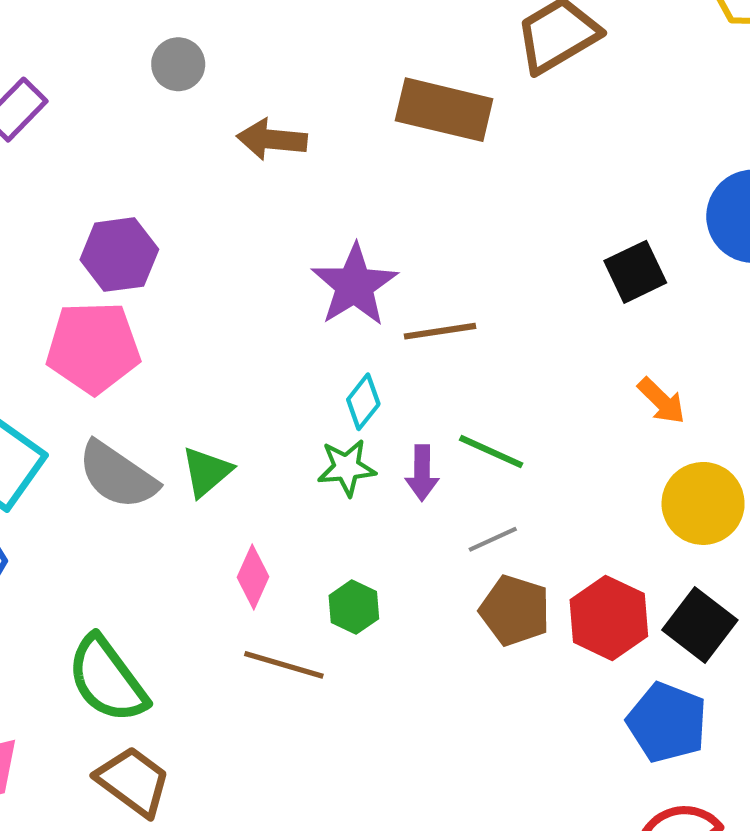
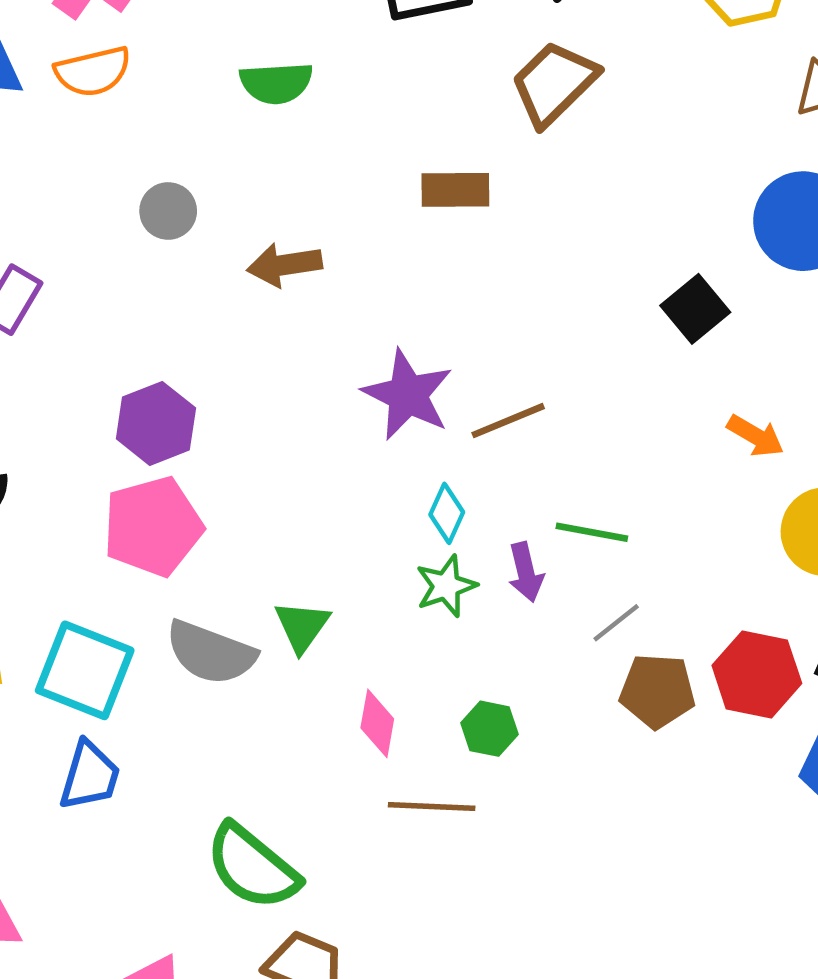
brown rectangle: (444, 110) -> (455, 190), size x0.7

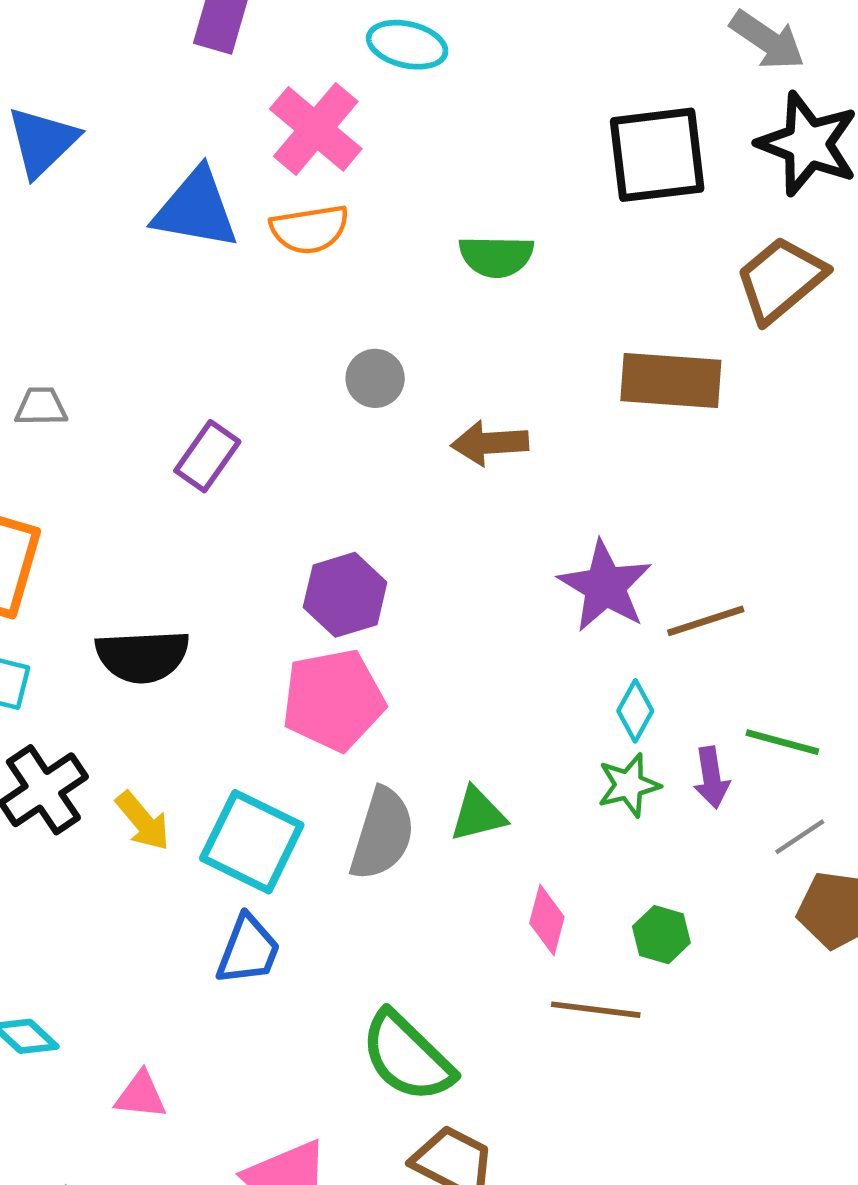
brown rectangle: (455, 190) -> (671, 380), size x1.4
green triangle: (302, 626) -> (478, 814), turned 36
gray semicircle: (211, 653) -> (382, 834), turned -98

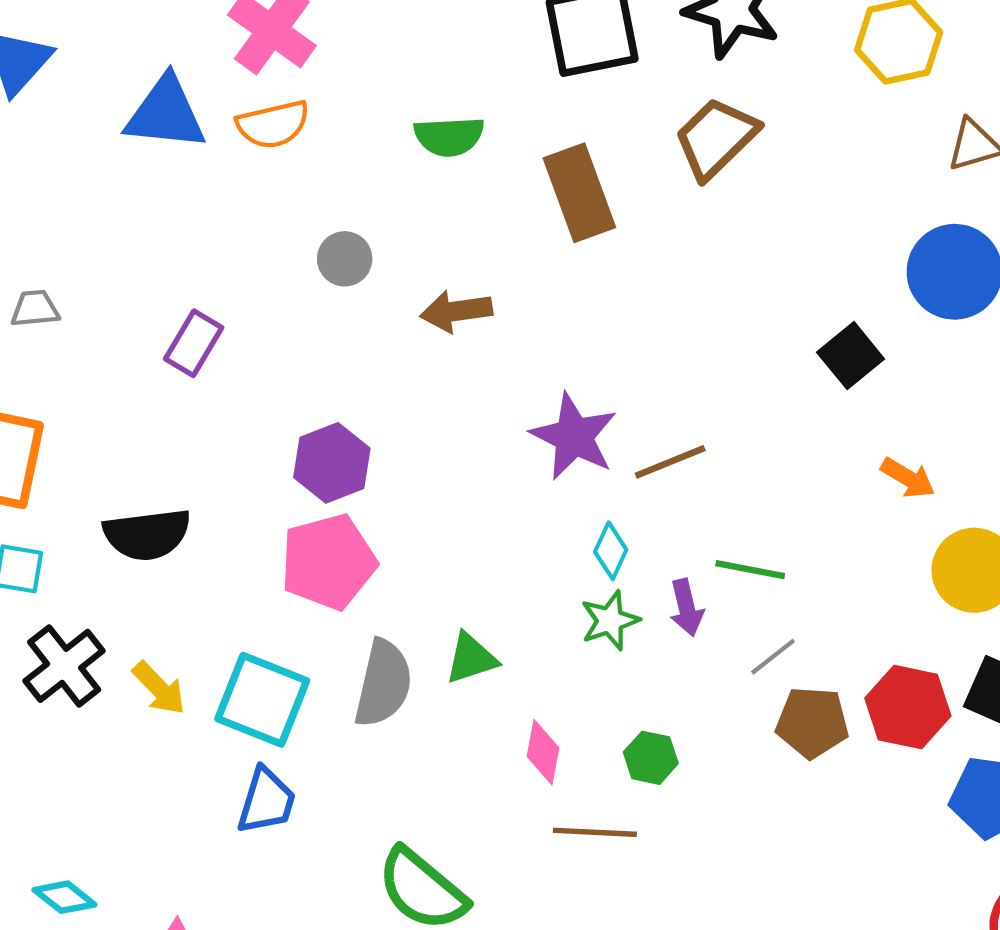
brown rectangle: (671, 380) -> (579, 193), moved, turned 70

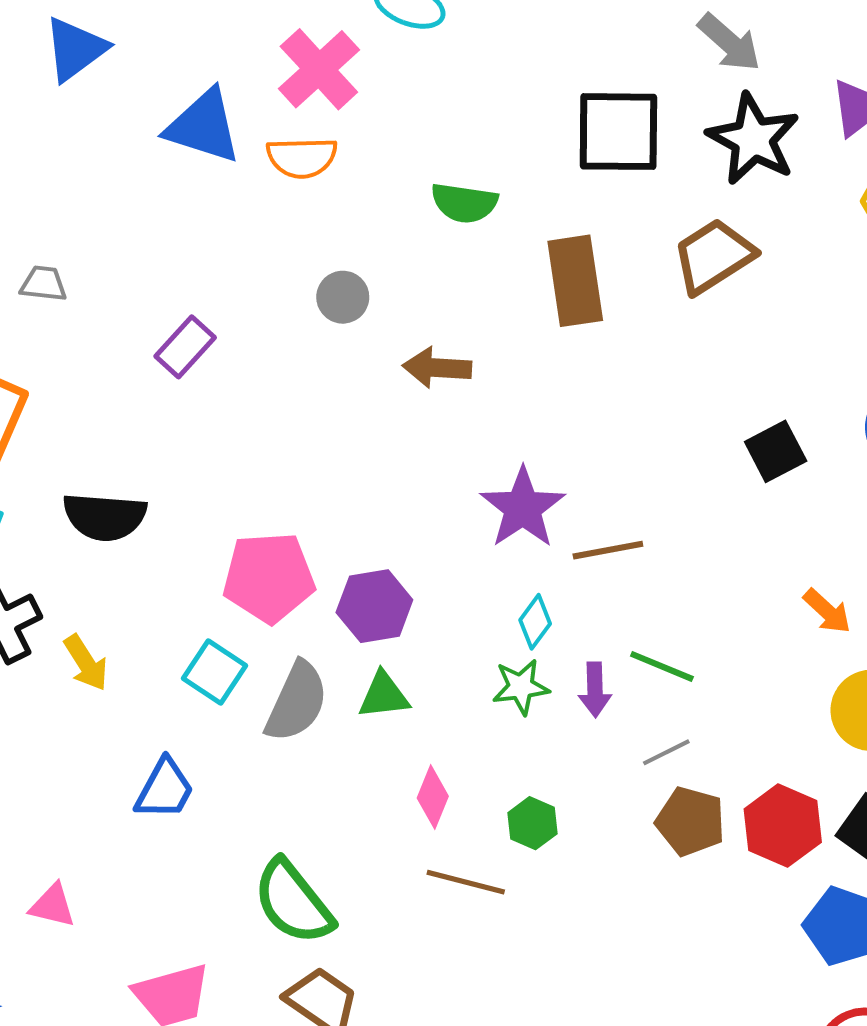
black square: (851, 356) -> (776, 451), moved
purple hexagon: (332, 463) -> (374, 606), moved
cyan square: (262, 700) -> (215, 672), moved, size x0.7

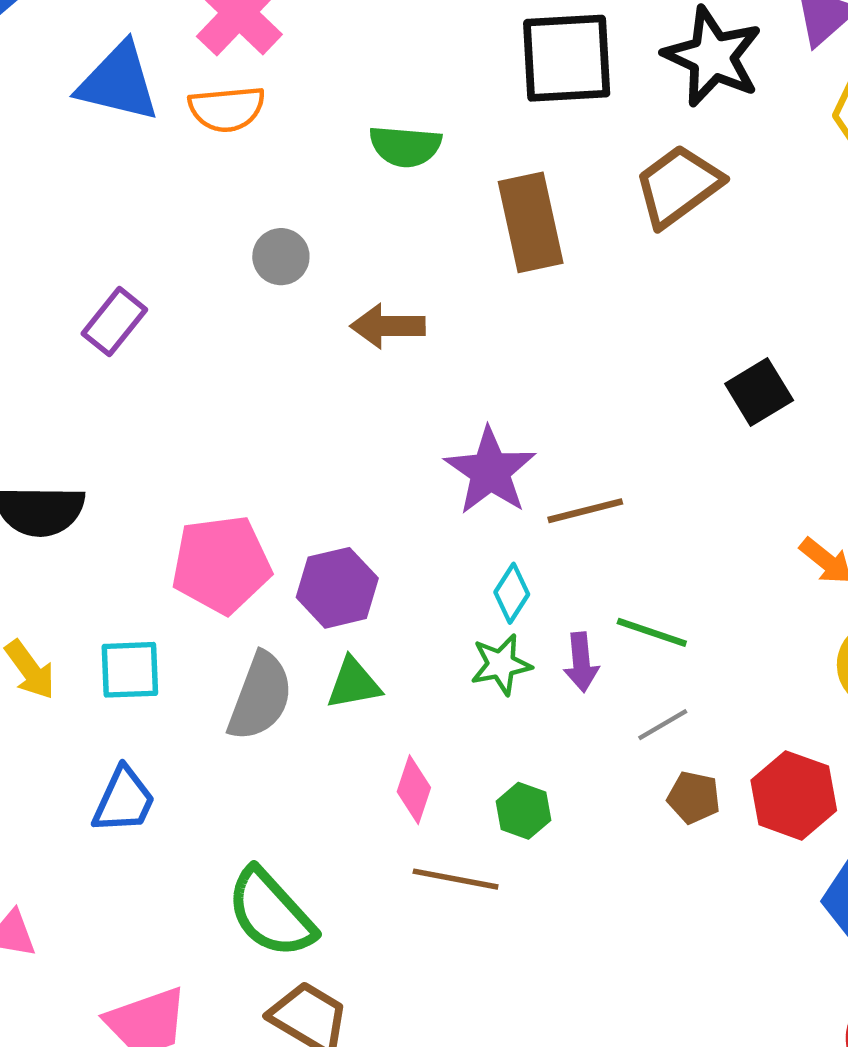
cyan square: (215, 672) -> (130, 670), moved, turned -32
brown pentagon: (690, 821) -> (694, 797), size x0.7

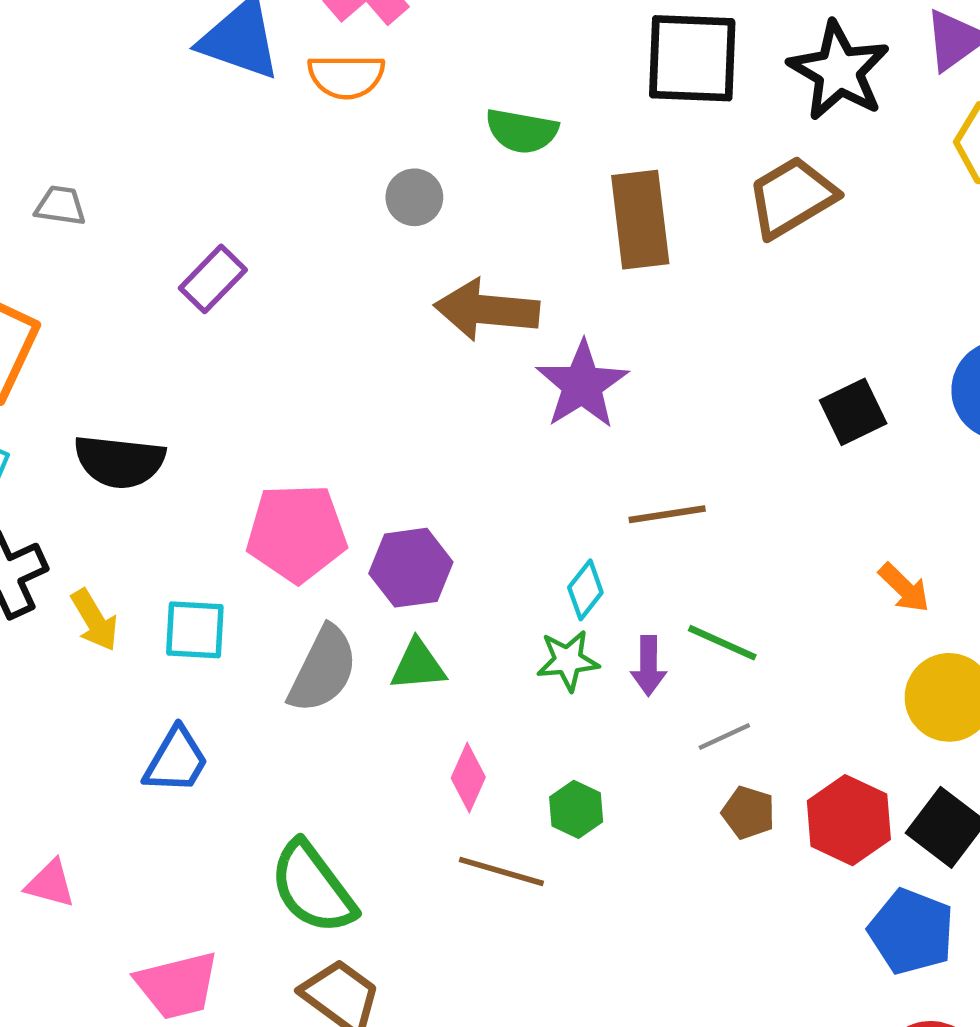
gray circle: (281, 257) -> (414, 197), moved
brown arrow: (388, 326) -> (487, 310), size x1.4
purple star: (490, 471) -> (582, 385), moved

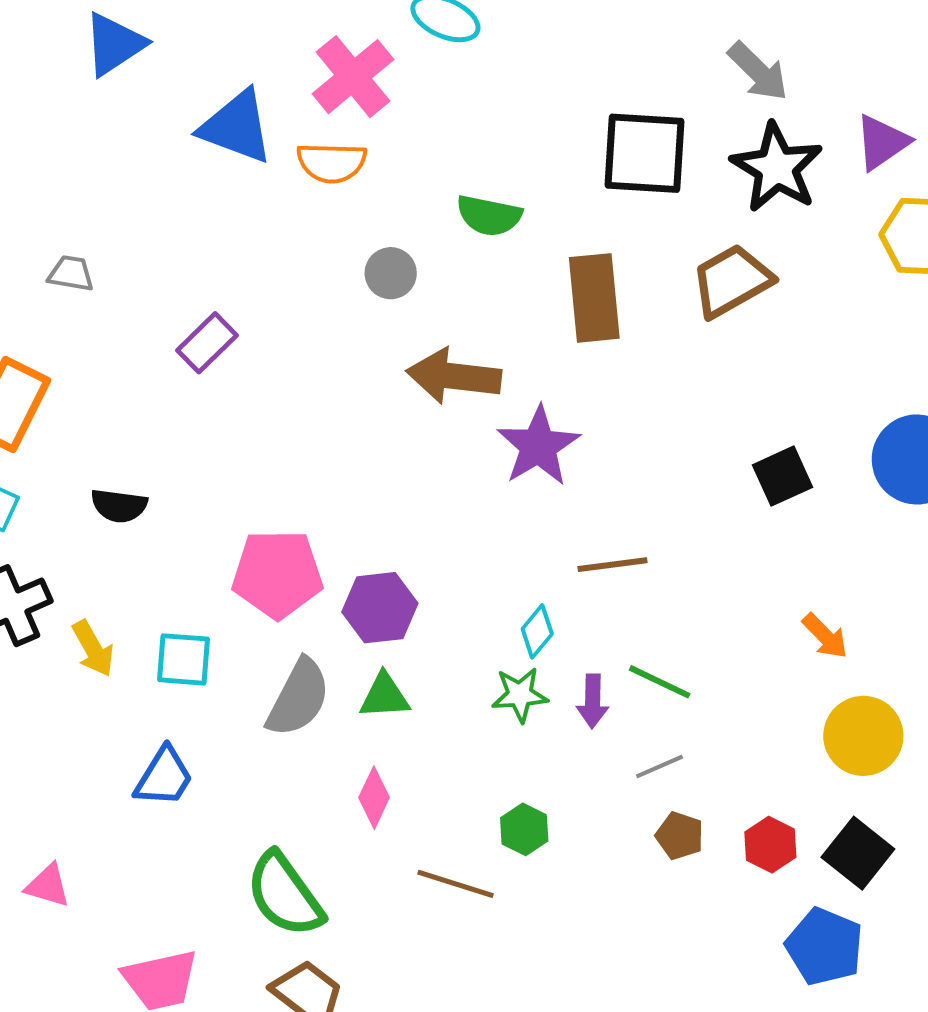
black semicircle: (120, 461) -> (119, 506), size x0.7
pink diamond: (468, 778) -> (374, 798), moved
red hexagon: (849, 820) -> (770, 845), size x0.7

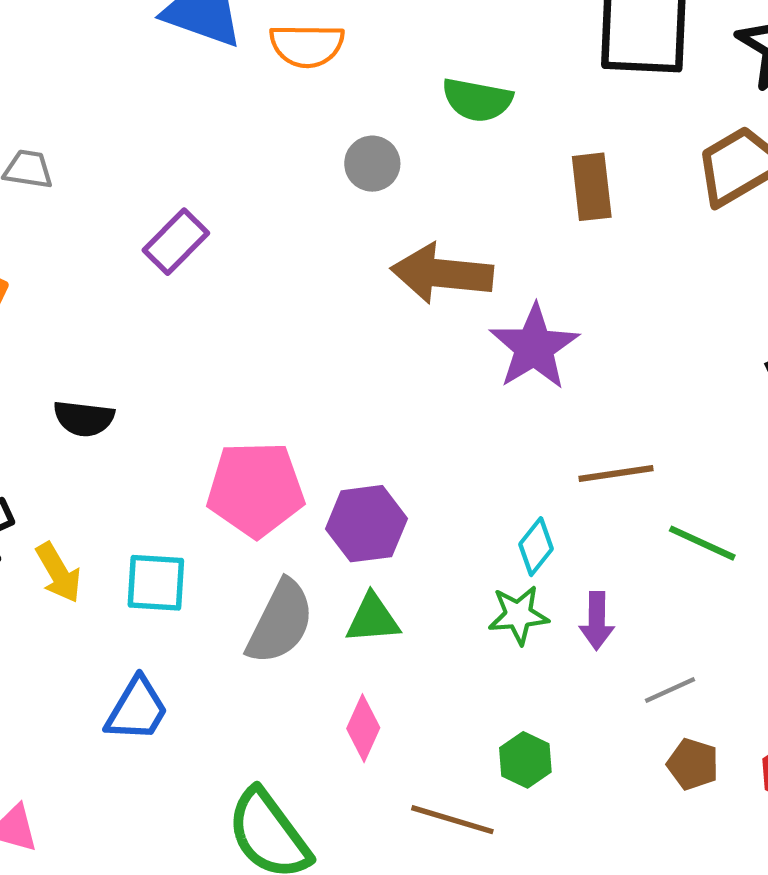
brown rectangle: (594, 298) -> (592, 187), size x0.7
green line: (660, 682) -> (702, 543), moved

